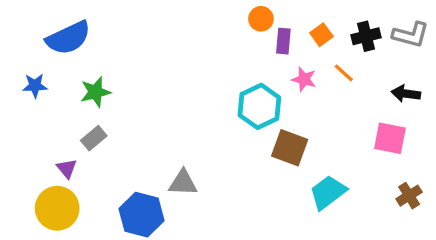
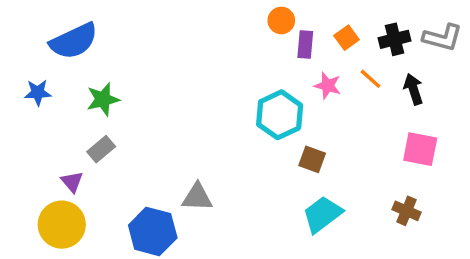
black arrow: (406, 94) -> (413, 89), moved, turned 64
brown square: (290, 148) -> (312, 159), size x0.7
cyan trapezoid: (328, 192) -> (322, 214), moved
brown cross: (409, 196) -> (407, 211), moved, turned -35

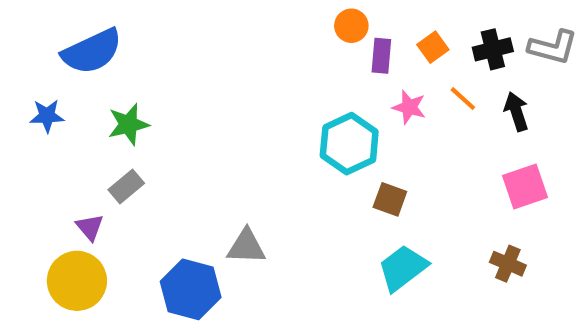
pink square: (420, 149) -> (525, 187), turned -30

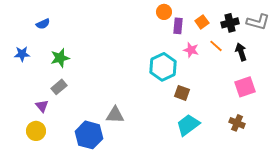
blue semicircle: (92, 51) -> (43, 24), size x0.5
yellow circle: (77, 281) -> (36, 131), size x0.7

